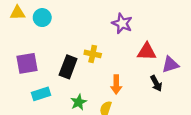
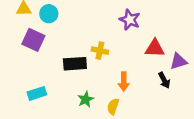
purple square: (27, 63) -> (33, 40), moved, turned 35
black rectangle: (68, 67) -> (75, 64), turned 65
cyan rectangle: (41, 94) -> (37, 93), moved

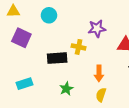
cyan circle: (49, 14) -> (49, 15), moved
purple star: (130, 20) -> (97, 29), moved, turned -30
yellow semicircle: (113, 106) -> (101, 95), moved

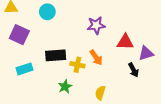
yellow cross: (79, 47) -> (77, 65), moved
orange arrow: (99, 73) -> (96, 57), moved, turned -35
cyan rectangle: (25, 84) -> (25, 69), moved

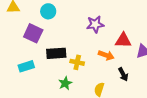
purple square: (19, 35) -> (33, 33), moved
orange arrow: (96, 57) -> (106, 55), moved, turned -35
black arrow: (134, 70) -> (123, 74), moved

